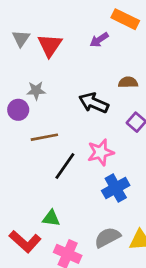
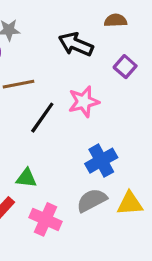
blue cross: (116, 188) -> (101, 161), moved

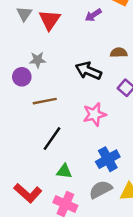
black line: (42, 118) -> (52, 139), moved
green triangle: (26, 178) -> (64, 171), moved

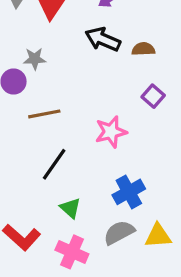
black arrow: (88, 71) -> (103, 39), moved
green triangle: (64, 171) -> (70, 208), turned 35

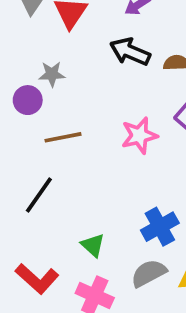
pink star: (111, 132) -> (139, 135), moved
black line: (54, 164) -> (39, 195), moved

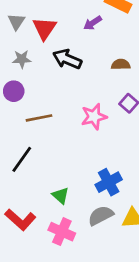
black arrow: (130, 52) -> (67, 59), moved
gray star: (52, 74) -> (22, 59), moved

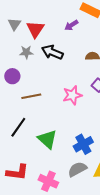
gray star: (22, 59) -> (26, 52), moved
green triangle: (61, 195) -> (47, 139), moved, size x1.5
red L-shape: (20, 220) -> (17, 172), turned -35

